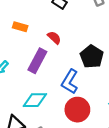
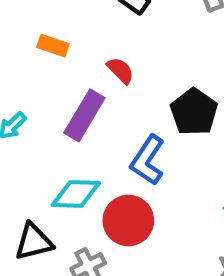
red circle: (77, 110) -> (128, 221), moved

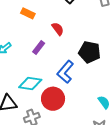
black pentagon: (194, 112) -> (89, 52), turned -30
purple rectangle: (84, 115) -> (39, 48), size x0.6

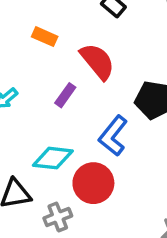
red semicircle: (58, 29) -> (97, 61), size x1.6

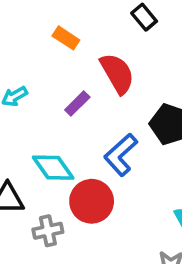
cyan diamond: (53, 158) -> (53, 168), turned 39

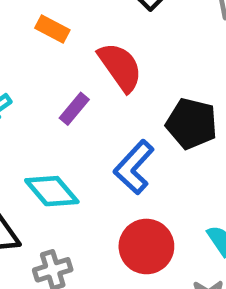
red circle: (92, 201) -> (146, 246), moved

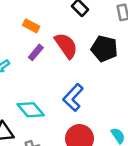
purple rectangle: (74, 109) -> (36, 52), moved
black pentagon: (192, 124) -> (104, 49), moved

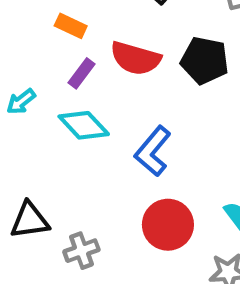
red semicircle: (66, 46) -> (136, 58), turned 144
cyan diamond: (31, 110) -> (84, 125), moved

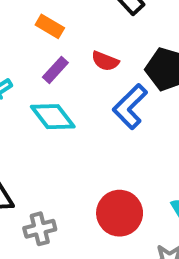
red semicircle: (136, 58) -> (105, 61), size x0.6
blue L-shape: (153, 151) -> (130, 107), moved

